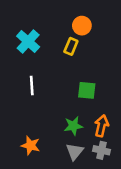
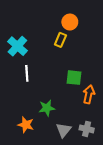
cyan cross: (28, 42) -> (17, 46), moved
green star: (73, 126) -> (47, 108), moved
orange arrow: (101, 126) -> (89, 94), moved

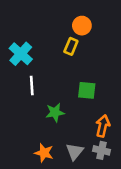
orange arrow: (89, 94) -> (103, 126), moved
green star: (47, 108) -> (55, 112), moved
orange star: (26, 125) -> (44, 153), moved

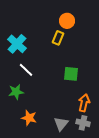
white line: (32, 86) -> (26, 70), turned -42
green star: (55, 112) -> (16, 92), moved
orange star: (44, 153) -> (29, 118), moved

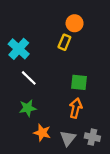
green star: (16, 92) -> (28, 108), moved
orange arrow: (84, 103) -> (76, 108), moved
orange star: (29, 118) -> (42, 133), moved

